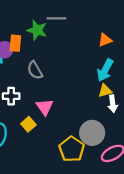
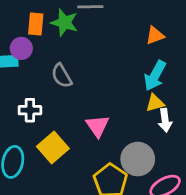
orange rectangle: (15, 43) -> (36, 24), moved
pink triangle: (45, 107) -> (97, 126), moved
yellow square: (28, 124) -> (53, 148), size x1.5

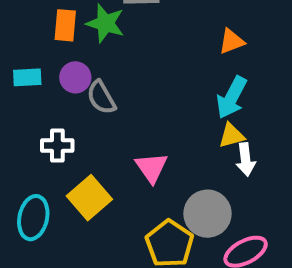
purple circle: (21, 48) -> (75, 77), moved

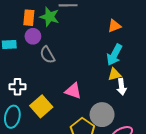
purple circle: (75, 77) -> (33, 36), moved
white cross: (57, 145) -> (17, 87), moved
pink triangle: (151, 168) -> (73, 91), turned -36

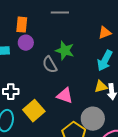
green star: (49, 17) -> (65, 51), moved
gray semicircle: (47, 55) -> (50, 65), moved
yellow triangle: (114, 74) -> (101, 87), moved

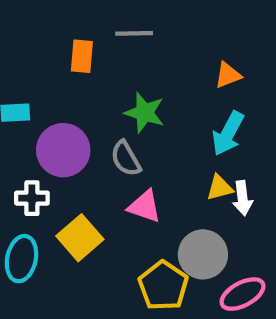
orange rectangle: (22, 25) -> (82, 56), moved
purple circle: (26, 43) -> (63, 150), moved, size x1.6
gray semicircle: (50, 65) -> (126, 158), moved

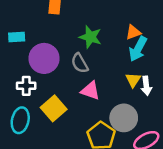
orange triangle: (228, 75) -> (133, 32), moved
yellow triangle: (220, 188) -> (133, 80), turned -42

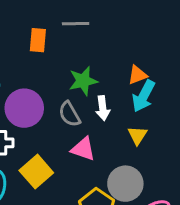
green star: (90, 37) -> (83, 81), turned -30
white arrow: (146, 86) -> (103, 108), moved

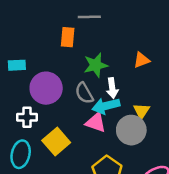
orange rectangle: (38, 40) -> (68, 37), moved
cyan arrow: (144, 96) -> (106, 106), moved, turned 48
gray circle: (125, 184) -> (131, 130), moved

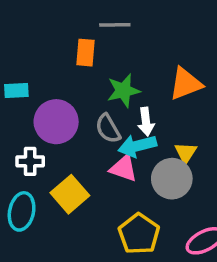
orange triangle: (141, 60) -> (186, 84), size x1.5

